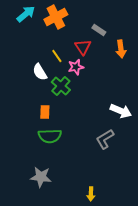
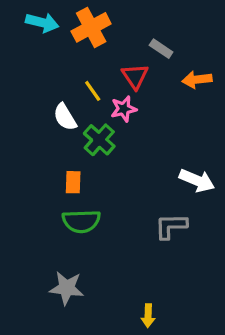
cyan arrow: (26, 14) -> (42, 23), turned 54
orange arrow: (121, 49) -> (197, 80), turned 90
gray L-shape: (105, 139) -> (171, 226), turned 30

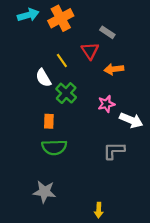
cyan arrow: (42, 23) -> (28, 15), turned -30
orange arrow: (197, 80) -> (114, 69), moved
pink star: (124, 109) -> (106, 104), moved

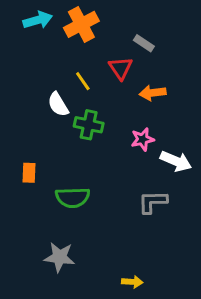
green cross: (66, 93) -> (89, 125), turned -30
orange rectangle: (49, 121) -> (29, 173), moved
yellow arrow: (99, 210) -> (132, 282), turned -88

